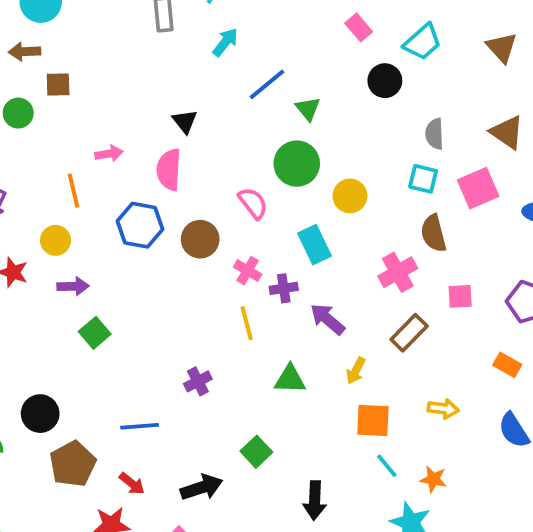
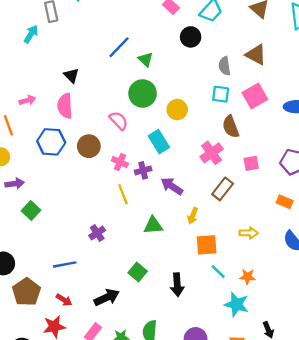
cyan arrow: (225, 42) -> (31, 34), moved
brown triangle: (507, 132) -> (256, 55), moved
black arrow: (315, 500) -> (177, 285), moved

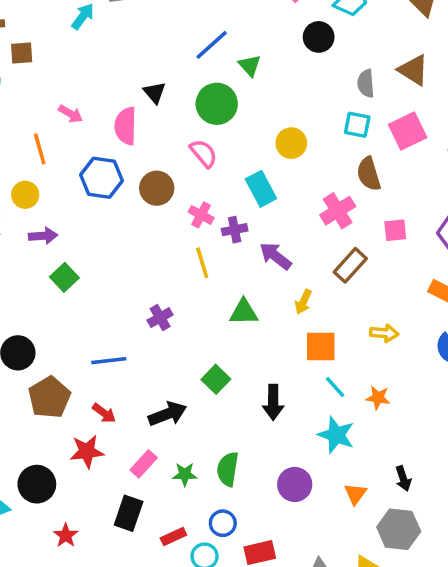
black triangle: (71, 75) -> (155, 93), moved
green circle: (143, 93) -> (217, 104), moved
pink arrow: (27, 100) -> (71, 114), turned 42
cyan star: (236, 304) -> (336, 435), moved

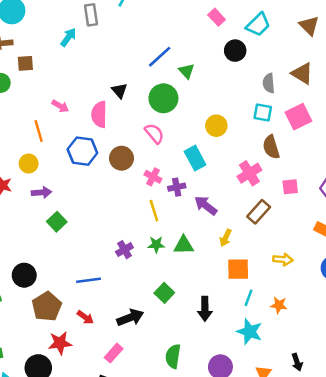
cyan line: (335, 387) -> (248, 298), turned 63
red star: (87, 452) -> (60, 343), moved
green star: (185, 474) -> (156, 245), moved

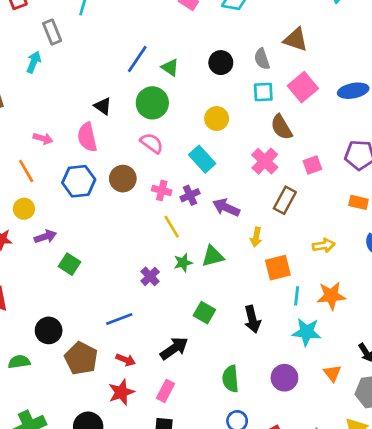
black circle: (235, 51) -> (221, 63), moved
orange star: (279, 305) -> (331, 296), size x1.5
red star: (60, 343) -> (121, 392), moved

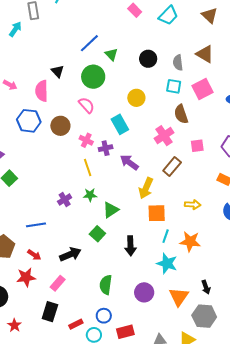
yellow arrow: (256, 237) -> (146, 188), size x1.5
green triangle: (213, 256) -> (111, 210), moved, turned -30
orange triangle: (332, 373) -> (179, 297), size x1.5

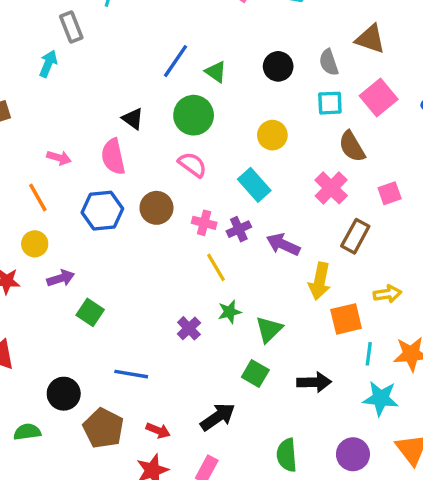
yellow arrow: (193, 205) -> (387, 294), moved
blue line: (36, 225) -> (131, 374), moved, turned 30
black arrow: (130, 246) -> (314, 382), turned -78

